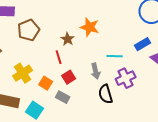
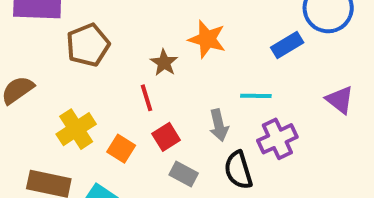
blue rectangle: (143, 44) -> (287, 45), moved
gray rectangle: (63, 97) -> (184, 174), moved

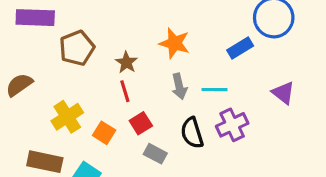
brown star: (164, 63) -> (126, 62), moved
gray arrow: (219, 125) -> (179, 86), moved
black semicircle: (238, 170) -> (192, 133), moved

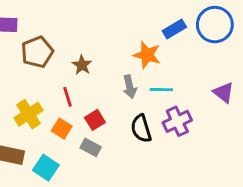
orange star: (174, 43) -> (147, 55), moved
blue rectangle: (240, 48) -> (174, 29), moved
red line: (125, 91) -> (68, 97), moved
gray rectangle: (155, 154) -> (91, 147), moved

